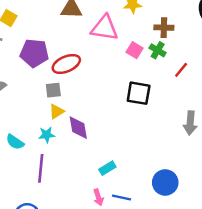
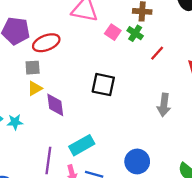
black square: (139, 93) -> (103, 85), moved
cyan star: (47, 135) -> (15, 122), moved
purple line: (41, 168) -> (48, 160), moved
cyan rectangle: (107, 168) -> (82, 145), size x1.5

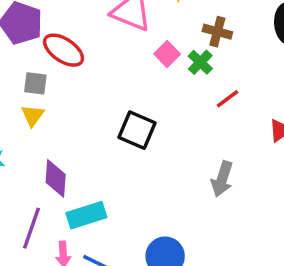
red ellipse: (46, 43) -> (64, 50), turned 44
yellow triangle: (35, 88) -> (33, 115), turned -35
purple diamond: (55, 105) -> (56, 178), moved

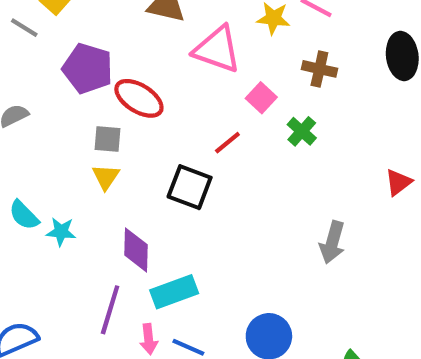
green cross: (200, 62) -> (302, 131), moved
red line: (227, 99) -> (227, 143), moved
black square: (137, 130) -> (190, 187), moved

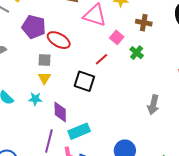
cyan star: (61, 232) -> (35, 99), moved

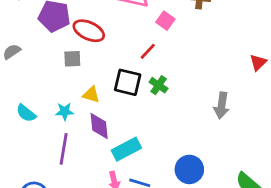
green cross: (137, 53) -> (159, 85), moved
yellow triangle: (44, 78) -> (91, 95), moved, turned -40
purple line: (49, 141) -> (64, 149), moved

